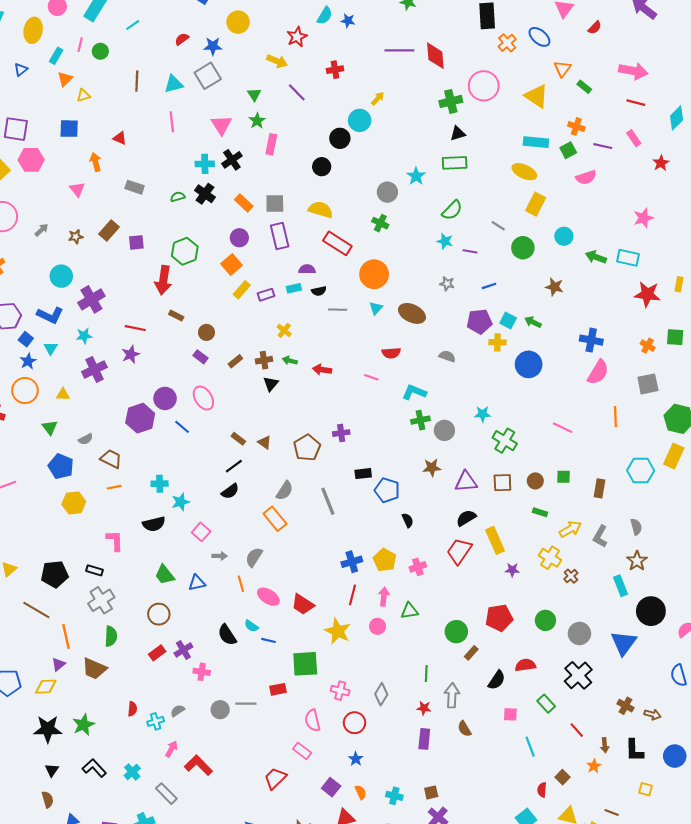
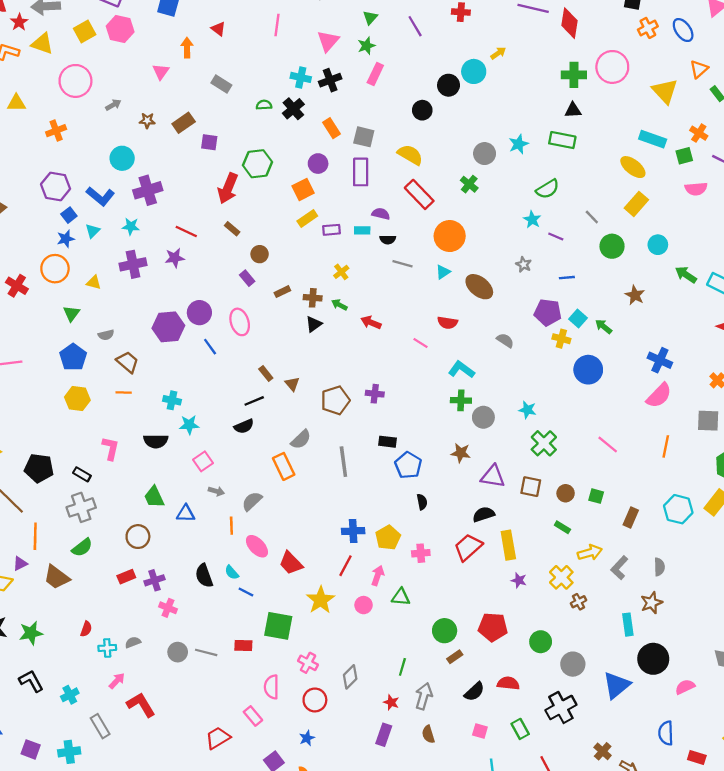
green semicircle: (111, 636) -> (82, 547), turned 36

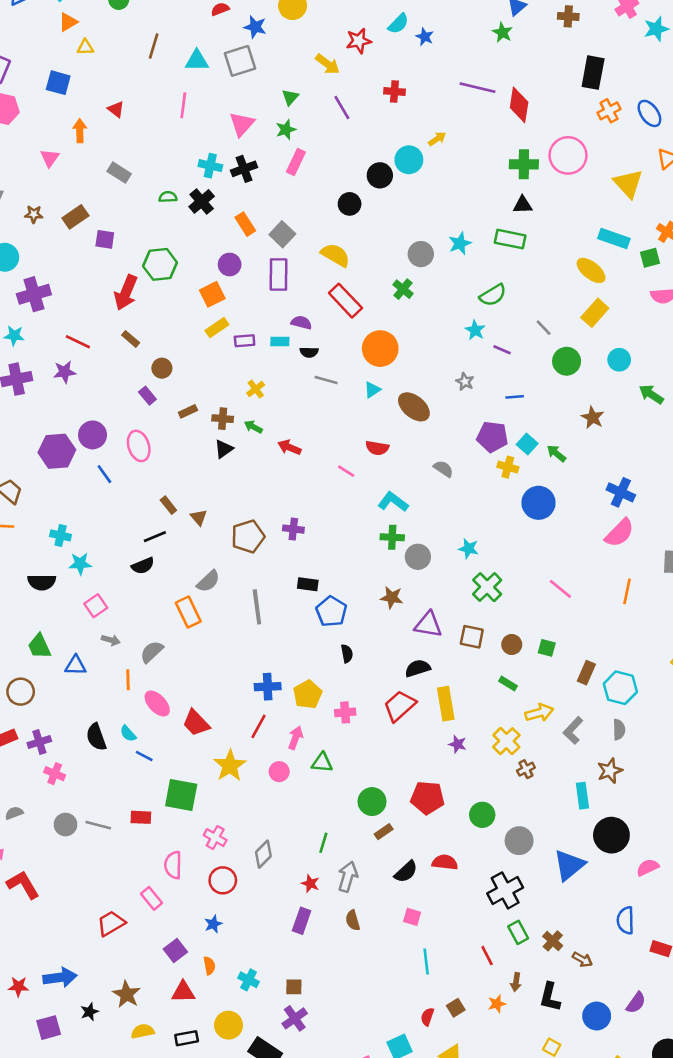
gray square: (364, 137) -> (282, 234), turned 30
cyan hexagon: (678, 509) -> (620, 688), moved
green rectangle: (520, 729) -> (518, 932), moved

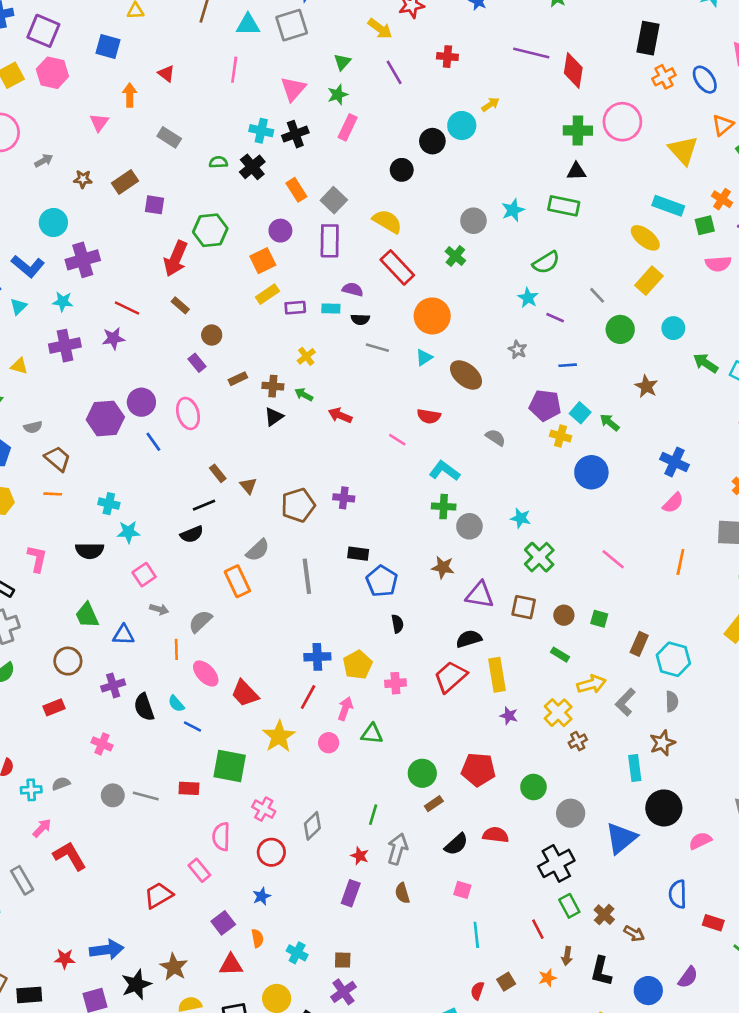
pink semicircle: (620, 533) -> (673, 503), size x0.7
purple cross: (39, 742) -> (113, 685), moved
black star: (89, 1012) -> (136, 984), size x1.6

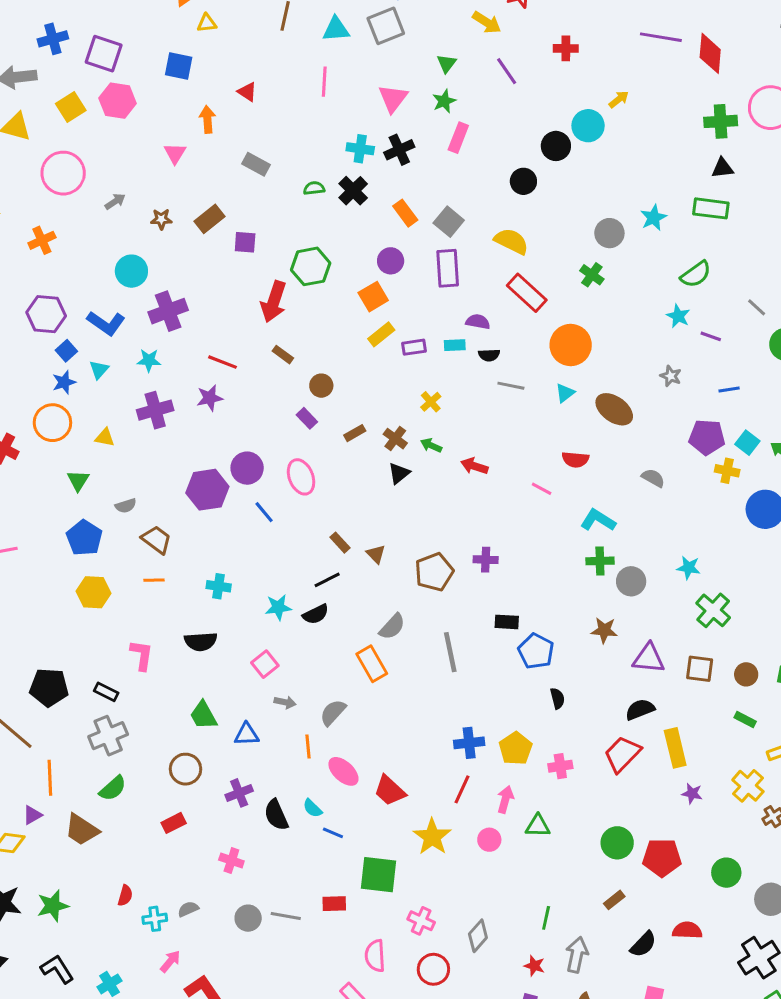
brown cross: (273, 386) -> (395, 439), turned 36
cyan star: (128, 532) -> (278, 607), moved
green circle: (422, 773) -> (617, 843), moved

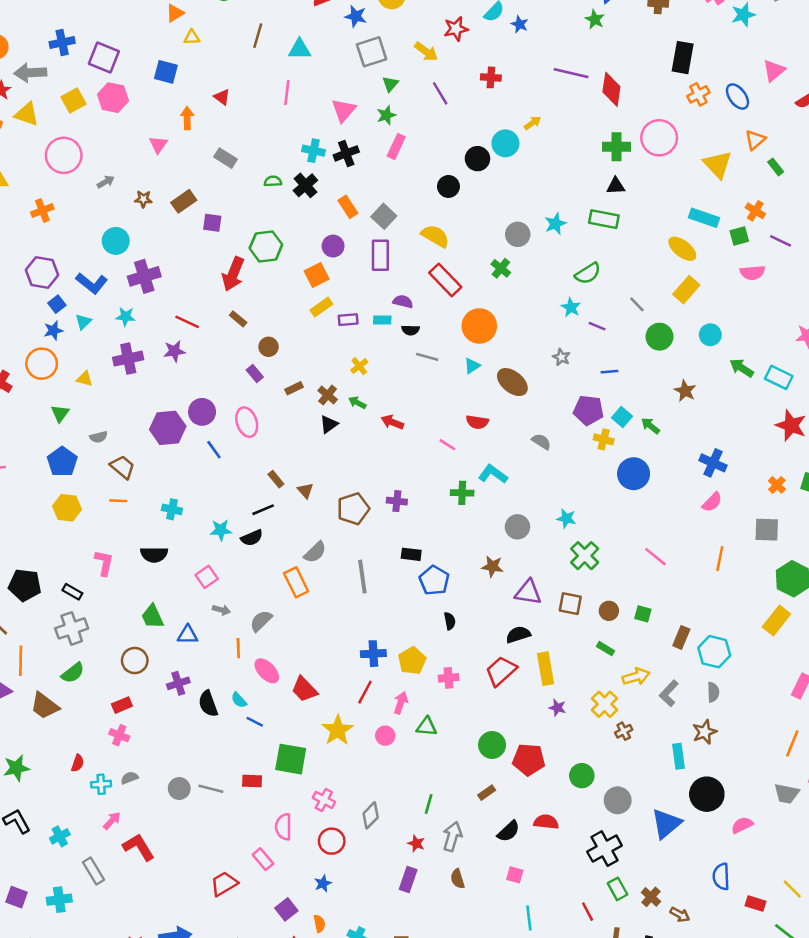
gray square: (386, 26) -> (372, 52), moved
green cross: (600, 561) -> (462, 493), moved
pink cross: (231, 860) -> (119, 735), moved

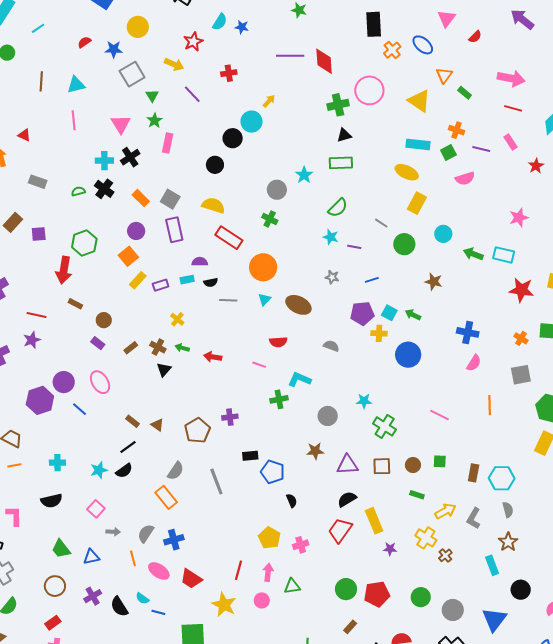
blue cross: (373, 654) -> (174, 540), moved
black circle: (707, 794) -> (521, 590), size x0.7

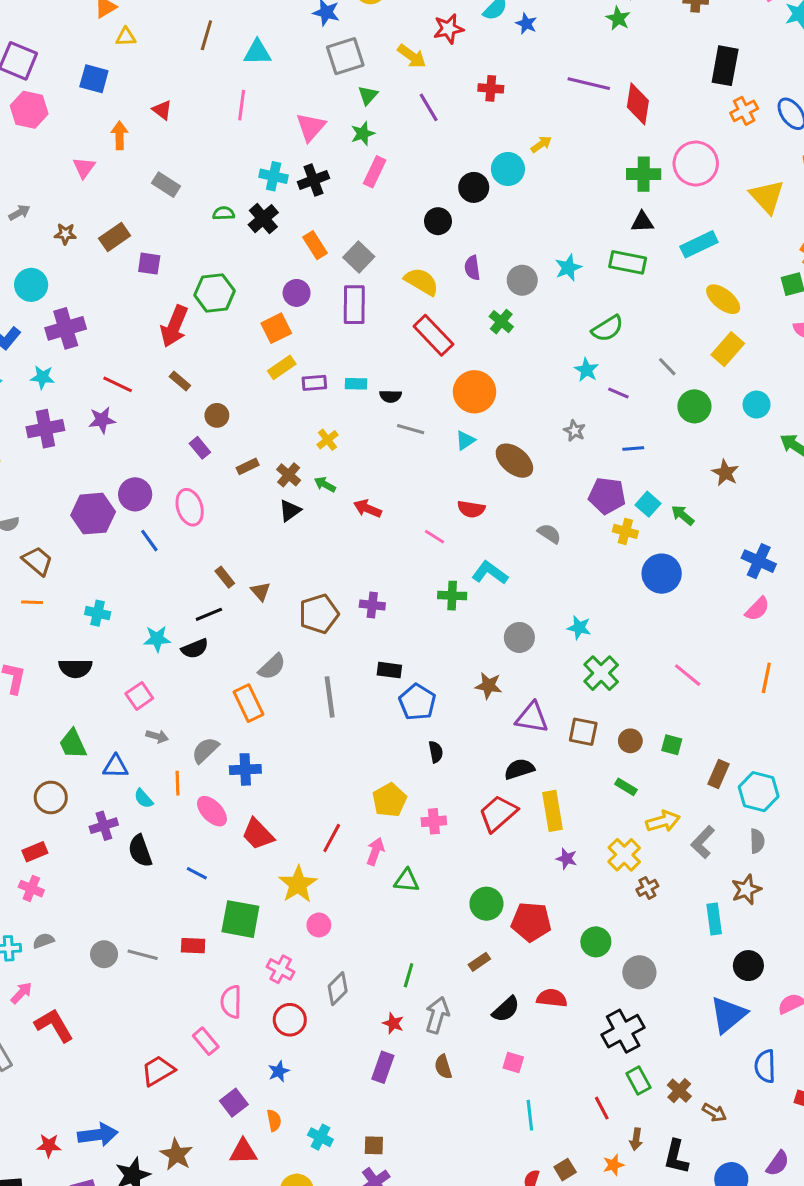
cyan rectangle: (418, 144) -> (699, 244), moved, turned -45
purple semicircle: (200, 262) -> (472, 268), moved, turned -112
cyan semicircle: (142, 598) -> (144, 799), moved
pink circle: (262, 600) -> (319, 925), moved
blue triangle: (494, 619) -> (728, 1015), moved

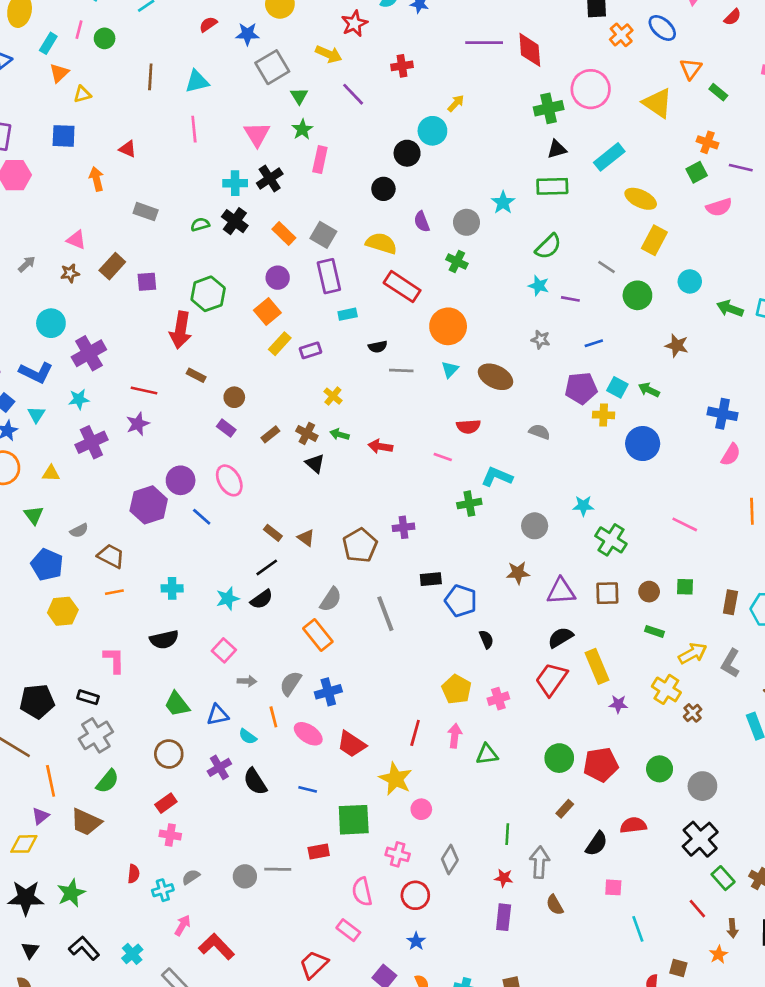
pink triangle: (84, 168) -> (76, 240), moved, turned -30
cyan rectangle: (356, 384) -> (348, 314), moved
black triangle: (290, 511) -> (315, 463), turned -30
brown square: (565, 1170) -> (678, 968), turned -30

